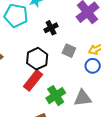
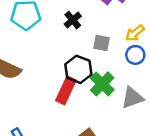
black hexagon: (37, 59) -> (78, 69), moved
green cross: (56, 96) -> (102, 84), moved

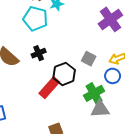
black cross: (73, 20) -> (39, 53), moved
green cross: (102, 84) -> (94, 93), moved

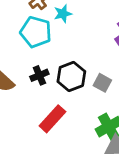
black hexagon: (64, 74) -> (71, 76), moved

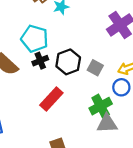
cyan pentagon: (36, 32) -> (35, 39), moved

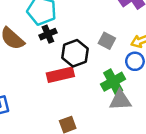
black hexagon: (68, 62) -> (75, 53), moved
red rectangle: (51, 99) -> (60, 75), turned 35

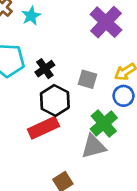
black cross: (48, 34) -> (45, 69), moved
gray triangle: (120, 100) -> (94, 146), moved

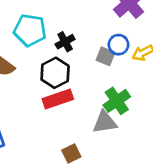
blue circle: (124, 96) -> (118, 45), moved
black hexagon: (55, 100) -> (55, 73), moved

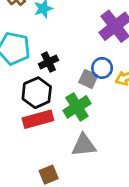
green cross: (117, 101) -> (77, 107), moved

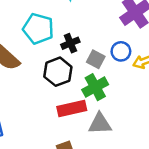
gray square: (88, 79) -> (96, 59), moved
red rectangle: (38, 119) -> (72, 109), moved

